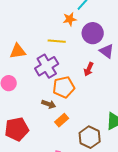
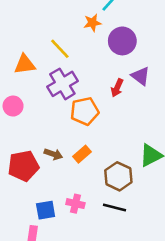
yellow line: (57, 41) -> (60, 49), moved, turned 42
purple triangle: (107, 51) -> (141, 76), moved
brown arrow: (49, 104) -> (53, 154), moved

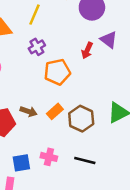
yellow line: (60, 49) -> (35, 15), turned 66
purple cross: (62, 84) -> (37, 47), size x0.6
brown hexagon: (118, 176) -> (81, 119), moved

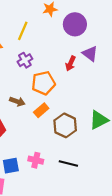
brown arrow: (29, 111) -> (17, 101), moved
orange rectangle: (55, 111) -> (41, 110), moved

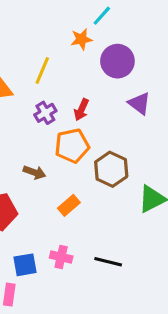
red arrow: (71, 63) -> (81, 110), moved
orange rectangle: (41, 110) -> (69, 205), moved
brown hexagon: (65, 125) -> (111, 169), moved

